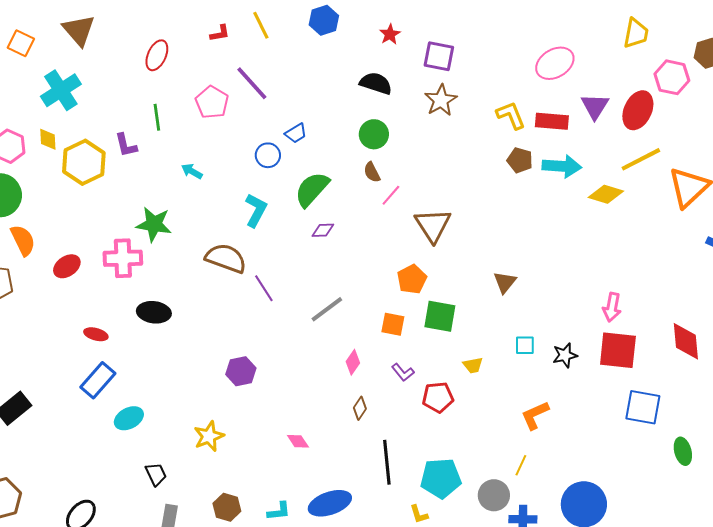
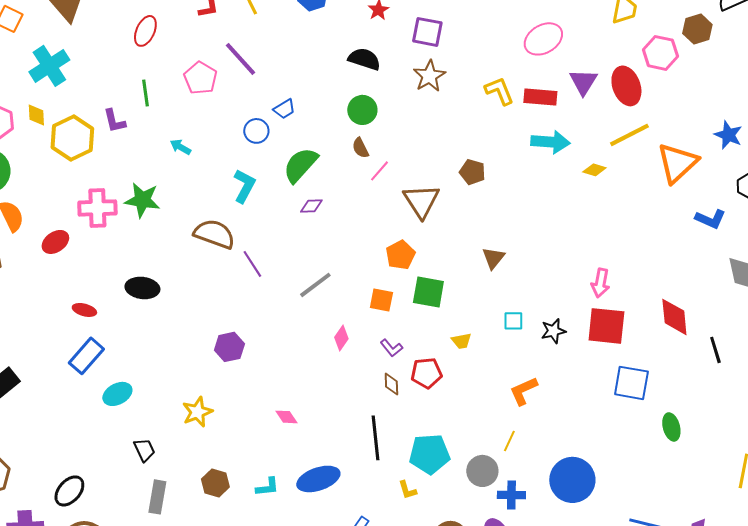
red ellipse: (638, 110) -> (626, 86), turned -45
brown pentagon: (520, 160) -> (472, 172), moved
yellow diamond: (606, 194) -> (594, 170), size x0.7
pink cross: (123, 258) -> (97, 208), moved
brown diamond: (360, 408) -> (391, 384), moved, turned -35

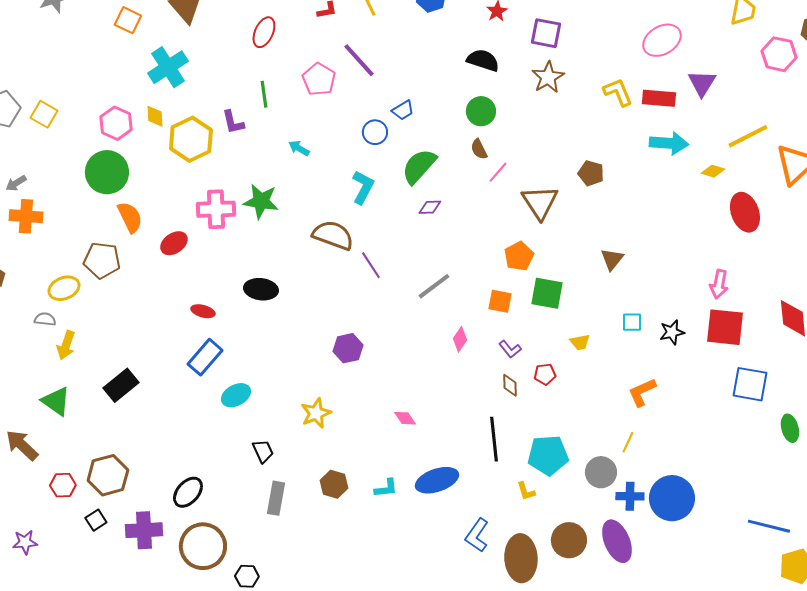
red ellipse: (626, 86) -> (745, 212), moved
red pentagon: (426, 373) -> (545, 374), size x0.7
blue circle: (572, 480) -> (672, 498), moved

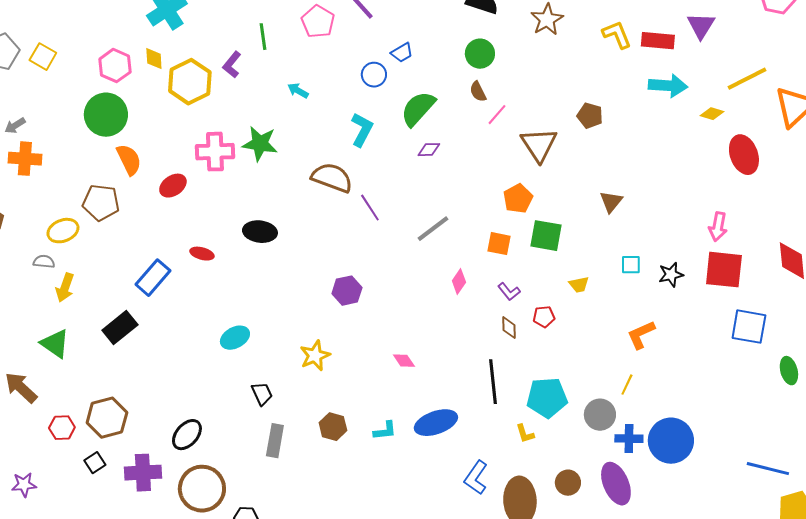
purple L-shape: (233, 122) -> (232, 65), turned 52
blue rectangle: (205, 357) -> (153, 278), moved
brown circle: (569, 540) -> (568, 483), size x0.7

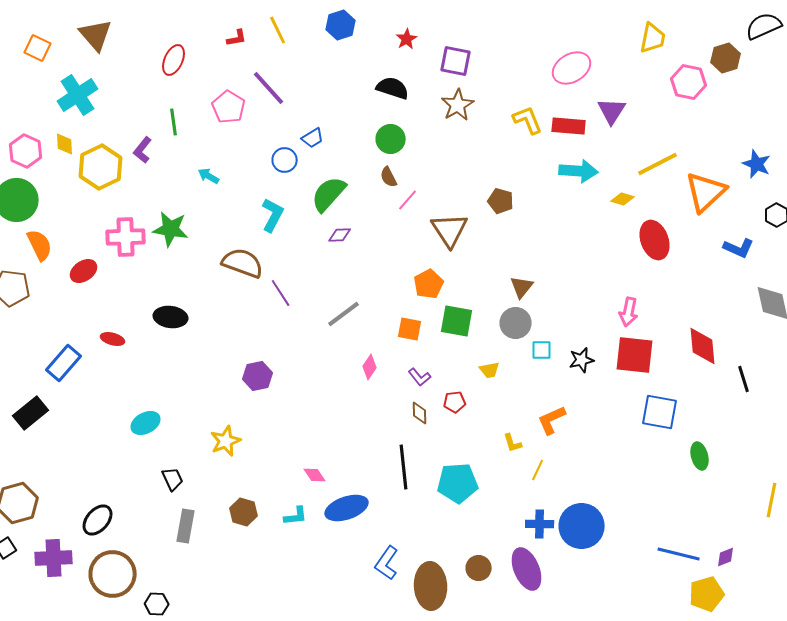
pink diamond: (404, 361) -> (315, 475), moved
gray circle: (600, 415) -> (516, 323), moved
yellow L-shape: (525, 434) -> (513, 443), moved

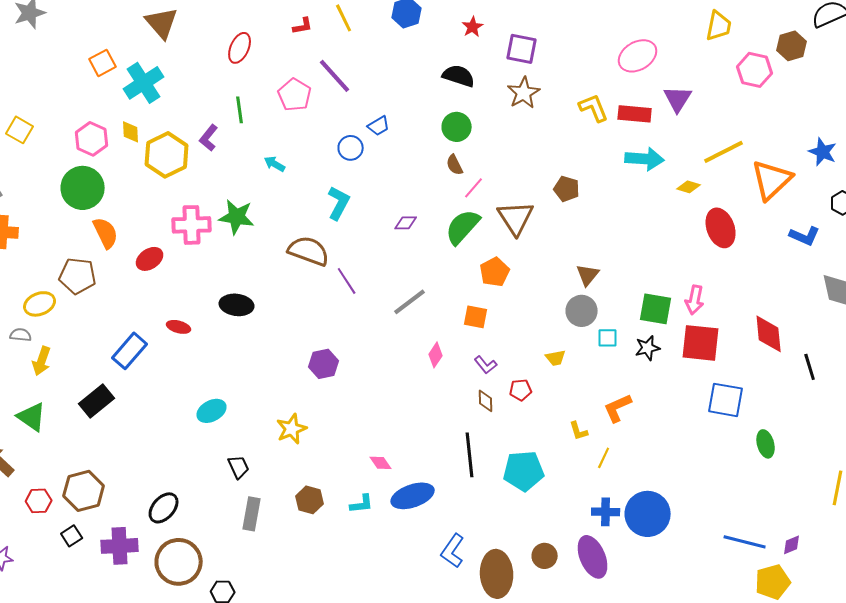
orange square: (38, 48) -> (103, 63), moved, turned 36
green semicircle: (329, 194) -> (463, 227), moved
green square: (457, 321) -> (656, 309), moved

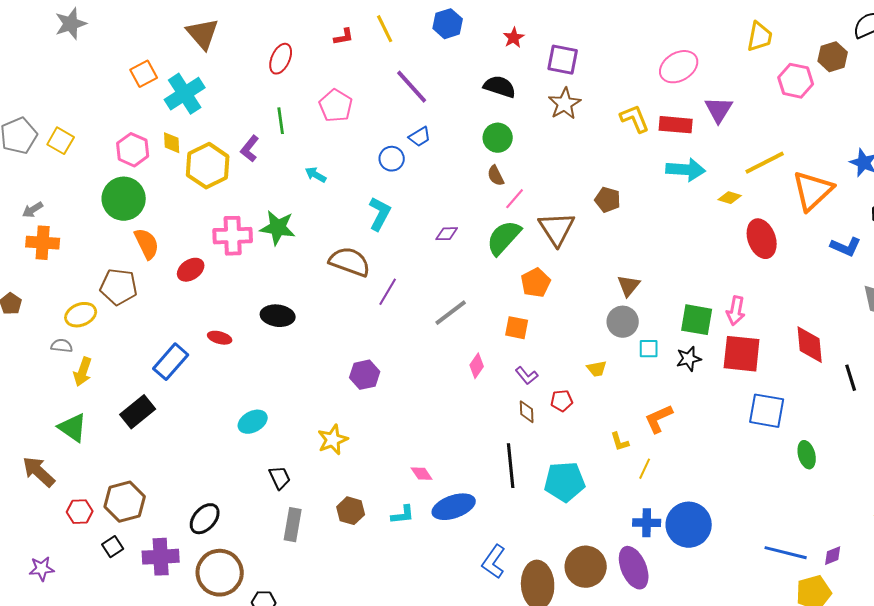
purple line: (335, 76) -> (412, 87), moved
purple line: (347, 281) -> (388, 292), turned 64
brown circle: (545, 556) -> (586, 567), size x1.6

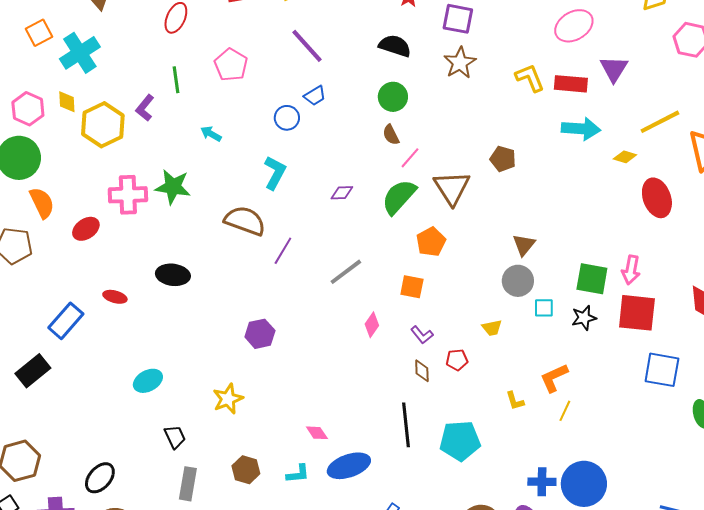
yellow line: (645, 469) -> (565, 411), moved

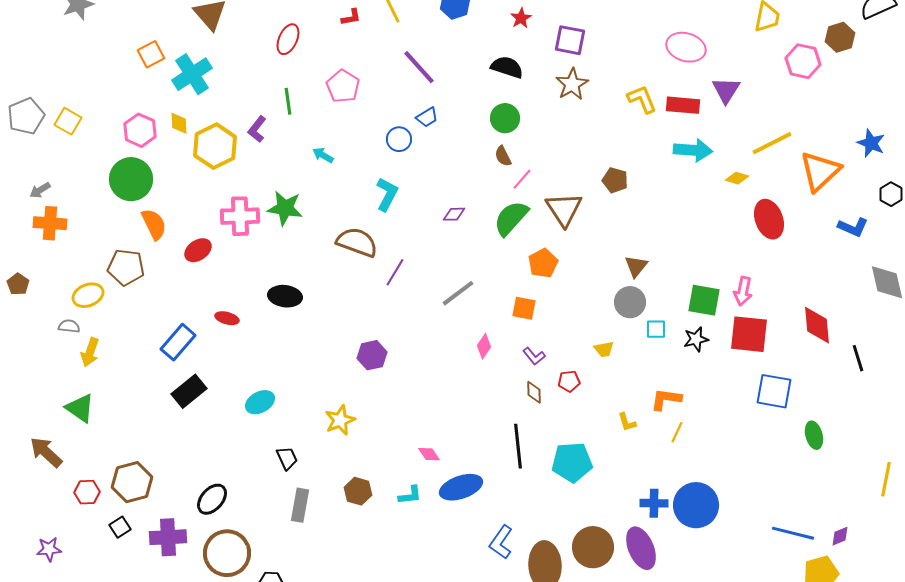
pink ellipse: (574, 26) -> (686, 47), turned 48
black rectangle: (33, 371) -> (189, 391), moved
orange L-shape: (554, 378) -> (666, 399), turned 32

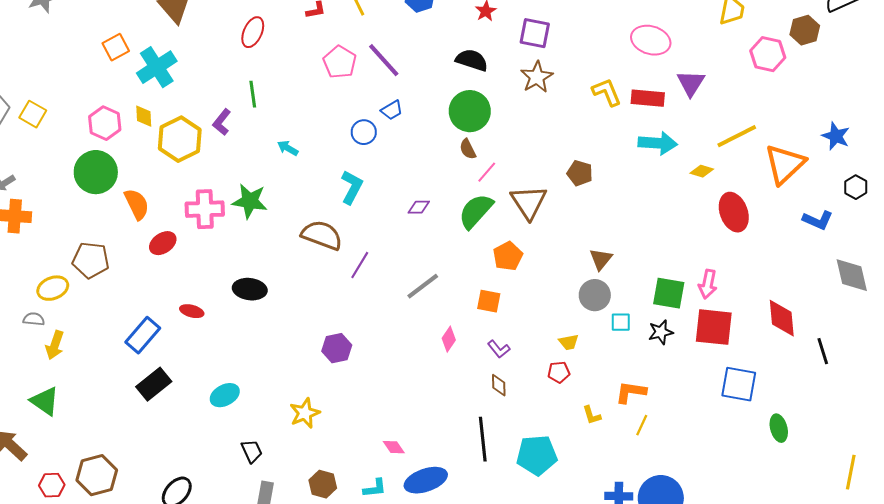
pink pentagon: (343, 86) -> (340, 62), moved
green circle: (505, 118) -> (470, 111), size x1.4
orange semicircle: (154, 224) -> (137, 204), moved
red pentagon: (569, 381) -> (559, 372), moved

